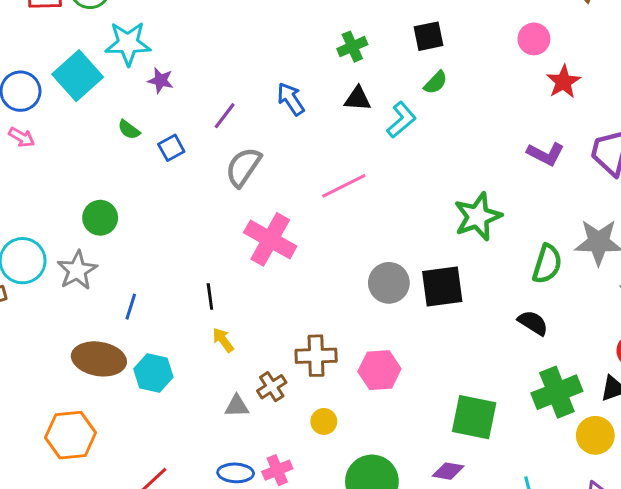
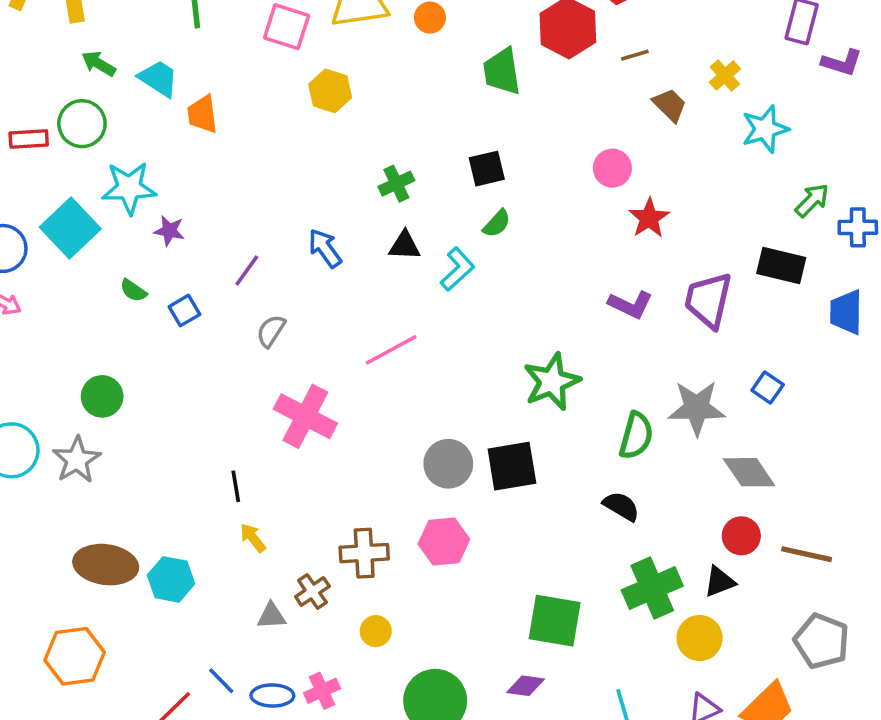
gray semicircle: (243, 167) -> (271, 331), size x0.7
blue line: (131, 307) -> (221, 681), moved, turned -60
pink hexagon: (379, 370) -> (444, 542), moved

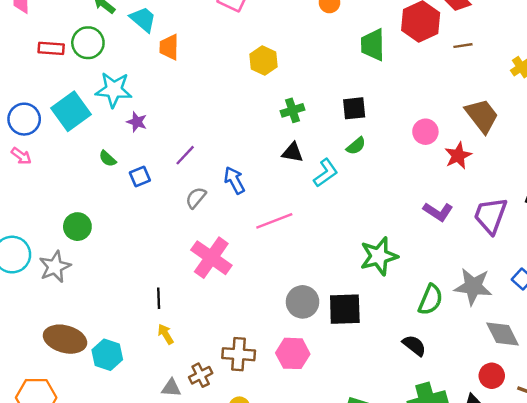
yellow hexagon: (330, 91) -> (263, 61), moved
brown trapezoid: (670, 105) -> (482, 116), moved, size x1.5
pink circle: (612, 168) -> (425, 132), moved
blue arrow: (325, 248) -> (234, 180), moved

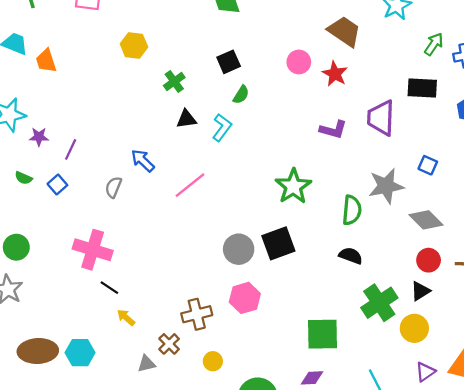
purple line: (185, 155) -> (71, 149), moved
pink cross: (211, 258) -> (93, 250), moved
black line: (159, 298) -> (109, 288), turned -36

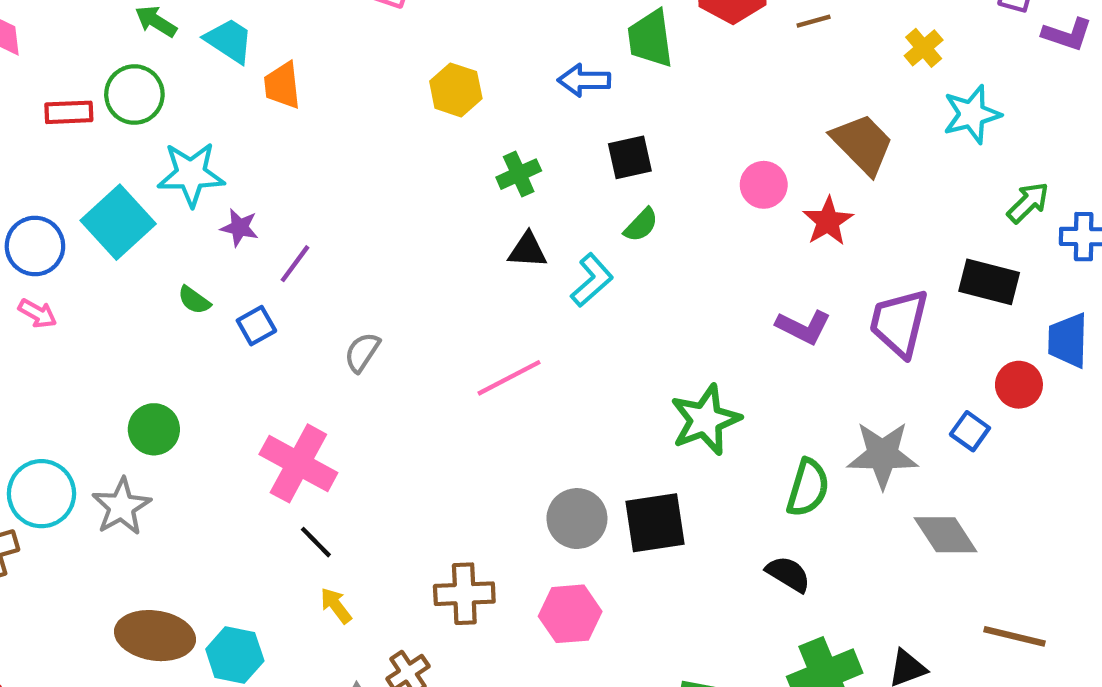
blue arrow: (143, 161) -> (584, 80), moved, turned -55
red circle: (429, 260) -> (1019, 385), moved
brown cross: (197, 314) -> (464, 594), moved

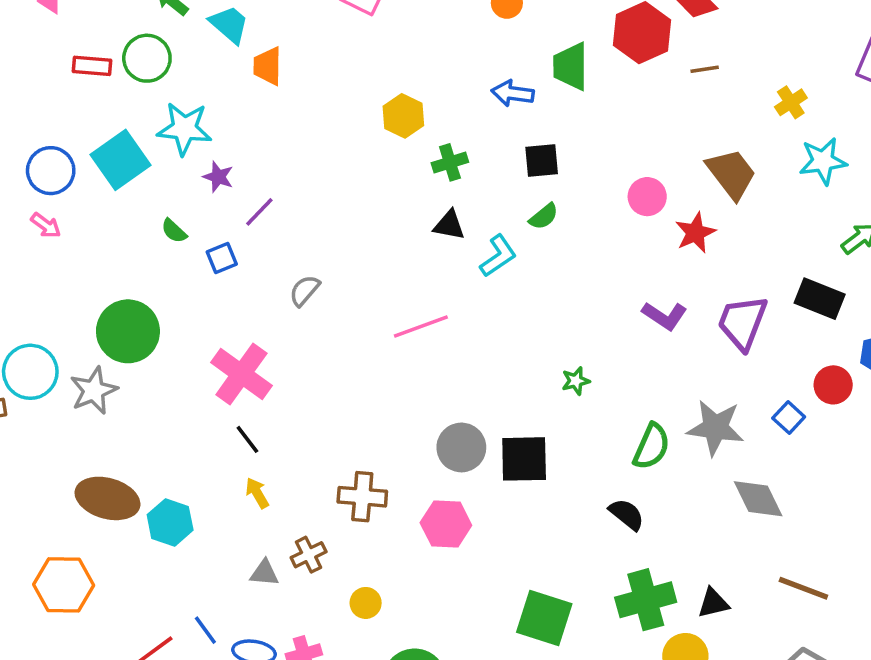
yellow hexagon: (456, 90) -> (403, 116), moved
green star: (705, 420) -> (576, 381), size x0.5
green circle: (154, 429) -> (128, 331), size x1.5

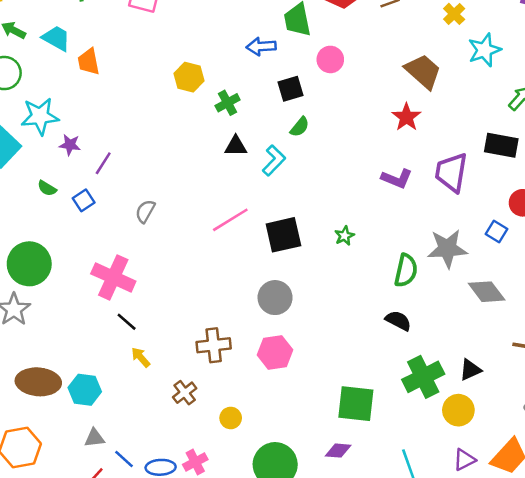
pink circle: (647, 197) -> (330, 59), moved
black square: (524, 459) -> (283, 235), moved
gray triangle: (264, 573) -> (94, 438), moved

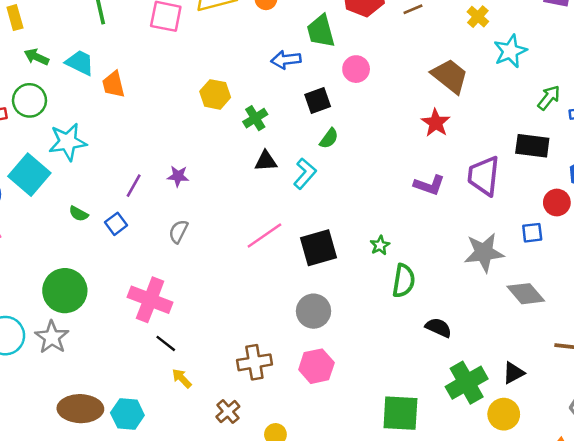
purple star: (70, 145) -> (178, 176), moved
blue square: (496, 231) -> (532, 233), turned -35
green semicircle: (406, 270) -> (404, 281), moved

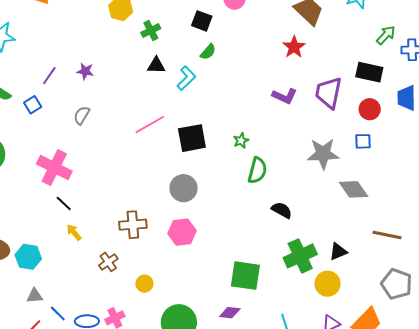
black square: (318, 101) -> (202, 21), turned 35
red circle: (557, 203) -> (370, 109), moved

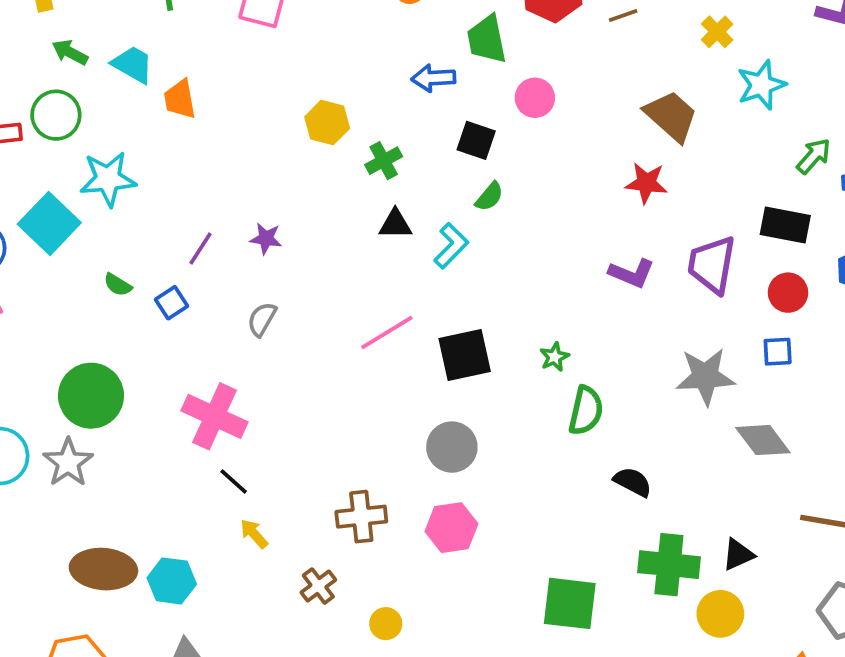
red star: (294, 47) -> (646, 183), turned -30
green cross: (300, 256) -> (669, 565), turned 32

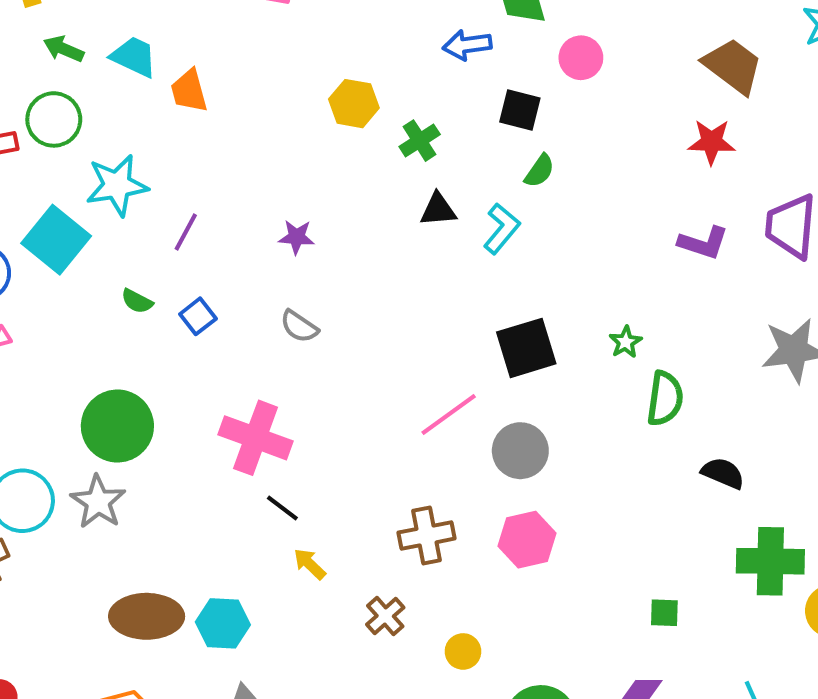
purple line: (200, 248) -> (186, 232), moved
gray semicircle: (262, 319) -> (299, 326), turned -81
pink line: (387, 333) -> (449, 414), moved
green square: (570, 603) -> (664, 613), size x0.5

